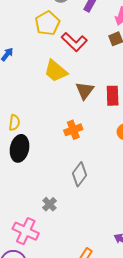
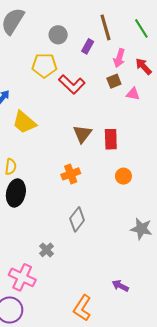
yellow pentagon: (47, 23) -> (44, 65), turned 30
yellow trapezoid: (56, 71) -> (24, 122), moved

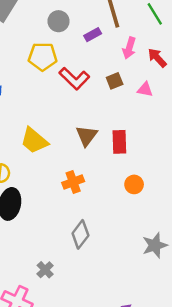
purple rectangle: (88, 46) -> (93, 35), turned 32
brown square: (114, 81) -> (115, 81), moved
yellow trapezoid: (24, 122) -> (34, 141), moved
gray star: (141, 229) -> (155, 245), turned -30

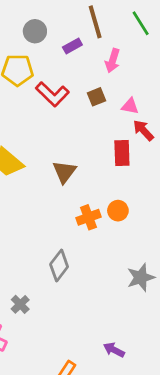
red arrow: (157, 58) -> (143, 130), moved
brown triangle: (87, 136) -> (64, 172), moved
red rectangle: (119, 142) -> (122, 153), moved
orange cross: (73, 182) -> (88, 217), moved

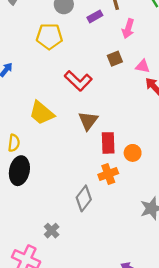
red L-shape: (52, 94) -> (78, 81), moved
red rectangle: (122, 153) -> (108, 143), moved
orange cross: (88, 217) -> (108, 174), moved

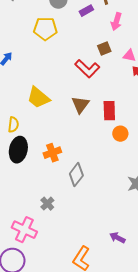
red L-shape: (78, 81) -> (87, 69), moved
red rectangle: (108, 143) -> (109, 111), moved
orange cross: (108, 174) -> (52, 153), moved

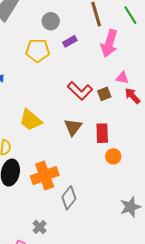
purple rectangle: (86, 11) -> (70, 41), moved
pink arrow: (116, 22) -> (109, 43), size x1.5
brown square: (104, 49) -> (104, 94), moved
orange cross: (52, 153) -> (45, 176), size x1.5

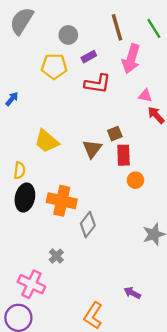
red L-shape: (80, 91) -> (98, 84), moved, turned -35
brown square: (104, 94) -> (115, 134), moved
orange cross: (45, 176) -> (62, 201), turned 32

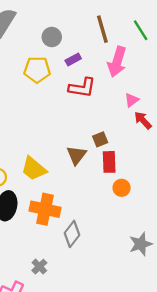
pink triangle: (145, 96) -> (132, 100), turned -48
yellow trapezoid: (47, 141) -> (34, 169), moved

